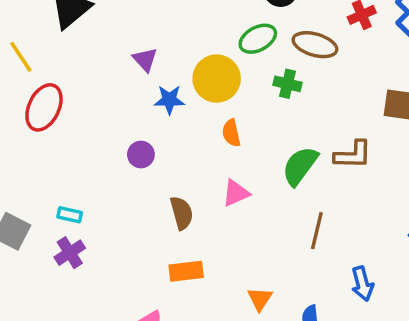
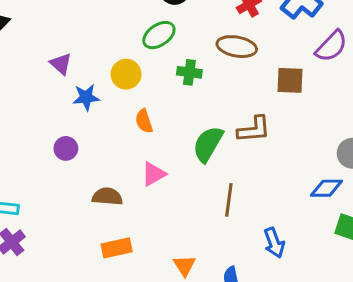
brown ellipse: (315, 45) -> (237, 47), moved
yellow circle: (217, 79) -> (126, 74), size x0.7
brown semicircle: (182, 213) -> (107, 197), turned -64

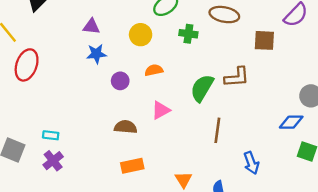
purple triangle: (61, 64) -> (91, 26), turned -36
blue star: (86, 97) -> (96, 54), moved
orange semicircle: (144, 121) -> (154, 70), turned 96
purple circle: (66, 148) -> (120, 81), moved

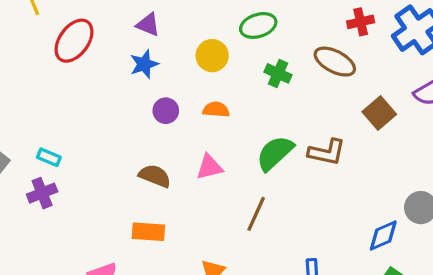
brown square: (264, 40) -> (379, 113), turned 30
blue star: (96, 54) -> (144, 64), turned -30
red ellipse: (27, 65) -> (74, 41), moved
blue diamond: (291, 122) -> (383, 236), turned -40
brown line: (217, 130) -> (256, 214), moved

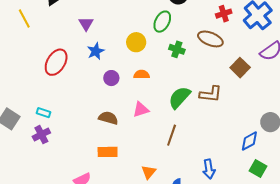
purple triangle: (148, 25) -> (86, 24), moved, turned 42
green ellipse: (258, 25) -> (162, 22), turned -40
red ellipse: (74, 41) -> (56, 62), moved

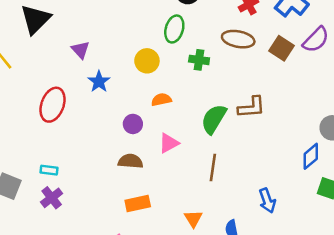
brown square: (240, 68) -> (281, 48), moved
purple circle: (111, 78) -> (133, 124), moved

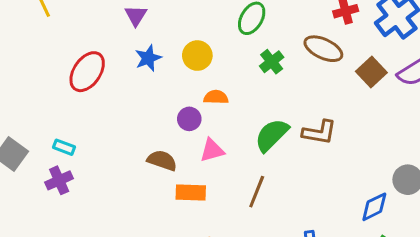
green cross: (199, 60) -> (272, 62), turned 30
yellow circle: (147, 61) -> (197, 56), moved
purple circle: (133, 124) -> (189, 119), moved
orange rectangle: (138, 204) -> (191, 192), moved

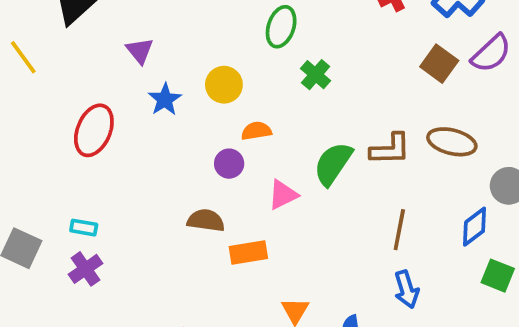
brown ellipse: (323, 49) -> (452, 142), moved
pink triangle: (212, 150) -> (283, 195), moved
brown line: (257, 192) -> (399, 230), moved

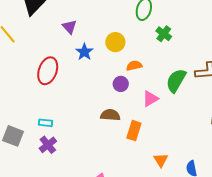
orange rectangle: (248, 252) -> (134, 131), turned -60

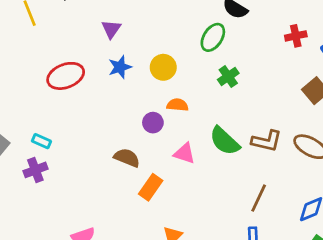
red ellipse: (48, 71) -> (66, 76), turned 32
green semicircle: (176, 81) -> (225, 141), turned -95
pink triangle: (150, 99) -> (185, 153), turned 30

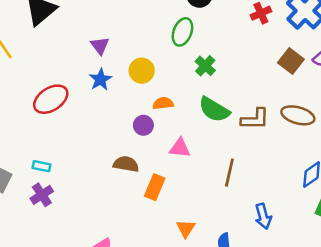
purple triangle: (111, 29) -> (100, 46), moved
green semicircle: (225, 141) -> (214, 110), moved
brown line: (259, 198) -> (229, 173), moved

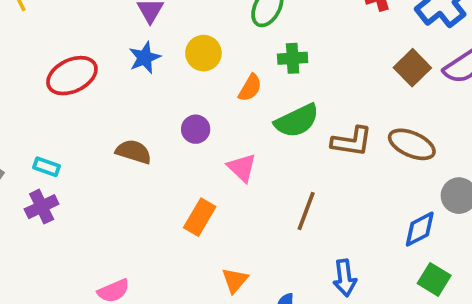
green cross: (205, 66) -> (293, 58), turned 36
orange semicircle: (163, 103) -> (250, 88), moved, turned 120
green semicircle: (214, 110) -> (297, 121), turned -64
pink triangle: (180, 148) -> (242, 168), turned 30
brown semicircle: (126, 164) -> (134, 152), moved

